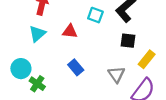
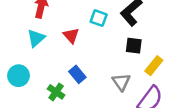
red triangle: (70, 31) -> (71, 36), turned 42
green cross: (37, 84) -> (56, 92), moved

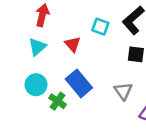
blue rectangle: (77, 74) -> (79, 83), size x1.5
cyan circle: (19, 76) -> (36, 85), moved

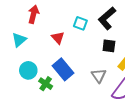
cyan triangle: (37, 47) -> (19, 40), moved

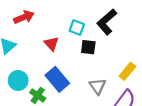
red arrow: (33, 14) -> (24, 17), turned 54
black square: (109, 46) -> (88, 47), moved

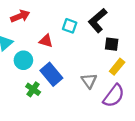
red triangle: (51, 44) -> (46, 41), turned -32
black square: (88, 47) -> (112, 44), moved
cyan circle: (18, 80) -> (23, 60), moved

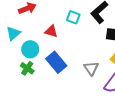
green cross: (33, 89) -> (27, 68), moved

